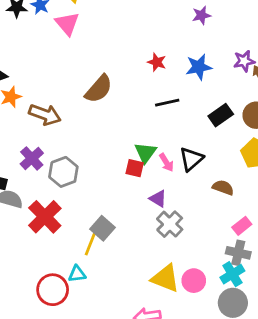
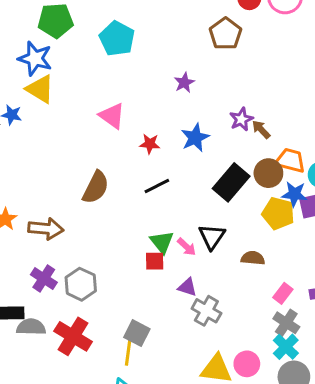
pink triangle: (67, 24) -> (112, 116), moved
black line: (167, 103) -> (157, 186), moved
black rectangle: (221, 115) -> (231, 182), size x1.4
gray cross: (238, 253) -> (286, 323), turned 35

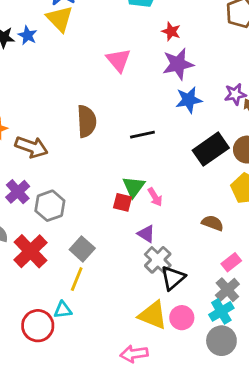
purple star: (184, 83) -> (178, 64), moved, size x1.6
red star: (150, 144) -> (171, 31), moved
brown semicircle: (96, 187) -> (87, 121), turned -44
black triangle: (212, 237) -> (173, 278), moved
gray square: (137, 333) -> (82, 249), moved

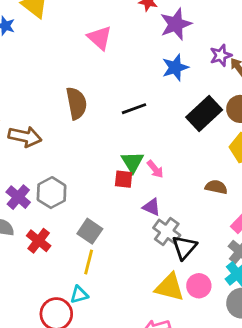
purple star: (178, 64) -> (176, 24), moved
purple cross: (18, 192) -> (18, 197), moved
red cross: (30, 251) -> (39, 241), size x0.7

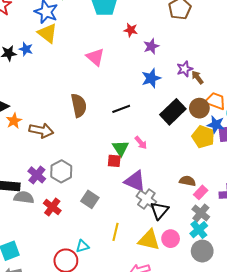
purple star: (176, 24) -> (151, 46), size x0.7
pink arrow: (155, 169) -> (141, 143), moved
brown semicircle: (216, 187) -> (188, 181), moved
purple triangle: (152, 207) -> (135, 181), size x1.6
yellow line: (89, 262) -> (116, 232), moved

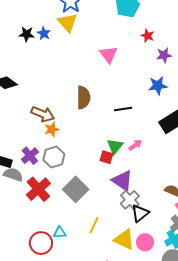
orange star: (14, 121) -> (52, 129), moved
pink arrow: (141, 143) -> (135, 145), turned -96
gray square: (90, 199) -> (76, 189), size x1.4
red cross: (52, 207) -> (38, 189), size x1.4

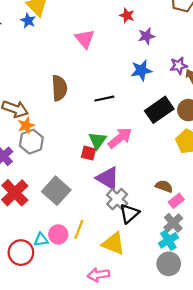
blue star: (44, 33) -> (28, 21), moved
pink arrow: (135, 145) -> (120, 138), size x1.6
gray hexagon: (54, 157) -> (31, 142), moved
pink circle: (145, 242) -> (58, 234), moved

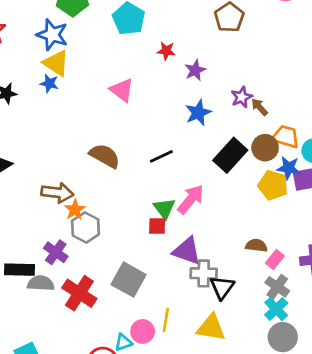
brown semicircle: (59, 88) -> (105, 156), turned -45
gray cross: (117, 199) -> (204, 273), turned -30

